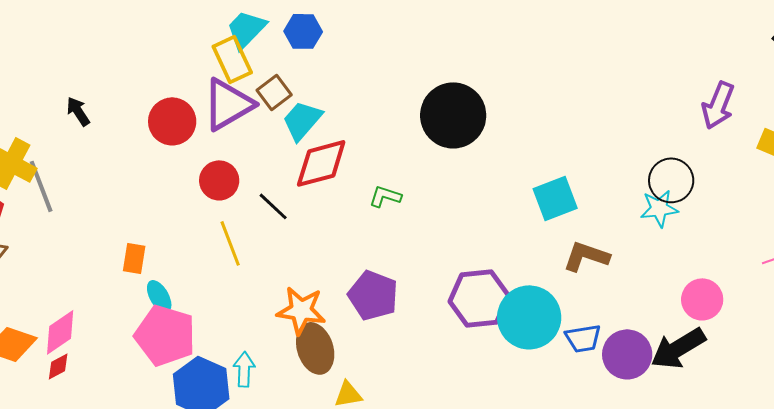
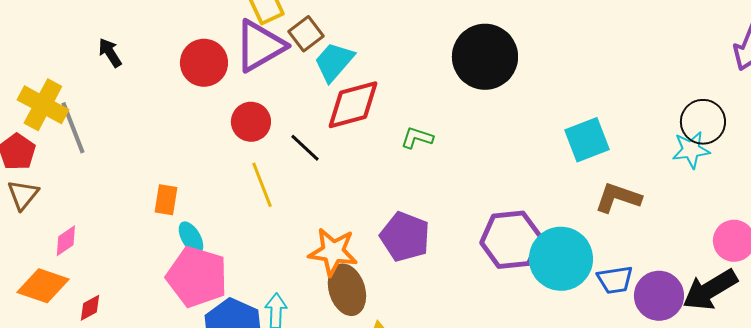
pink diamond: (60, 332) -> (66, 241), moved, size x0.7

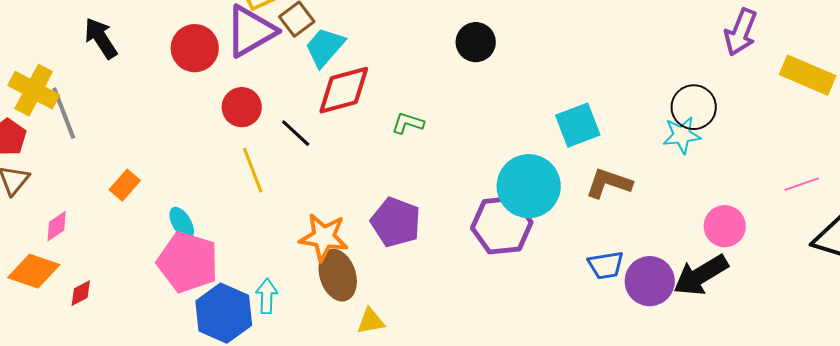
black arrow: (110, 53) -> (101, 38), size x1.4
black circle: (485, 57) -> (476, 42), size x0.6
orange rectangle: (166, 200) -> (125, 185), moved, turned 32
cyan circle: (561, 259) -> (529, 186), moved

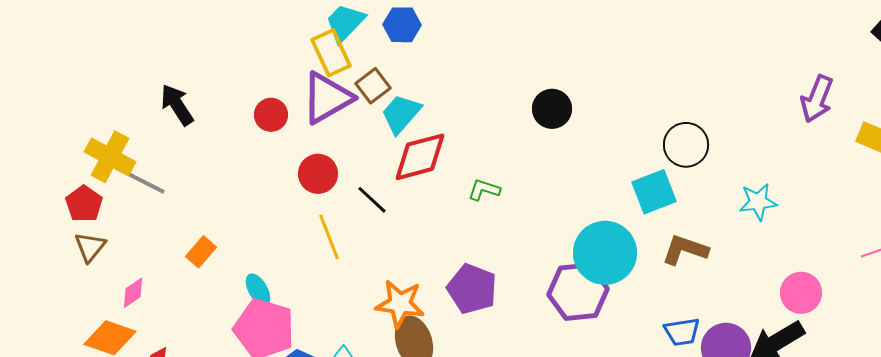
red circle: (195, 48) -> (271, 115), size x0.7
black circle: (694, 107) -> (686, 145), moved
gray line: (64, 113) -> (140, 180), turned -42

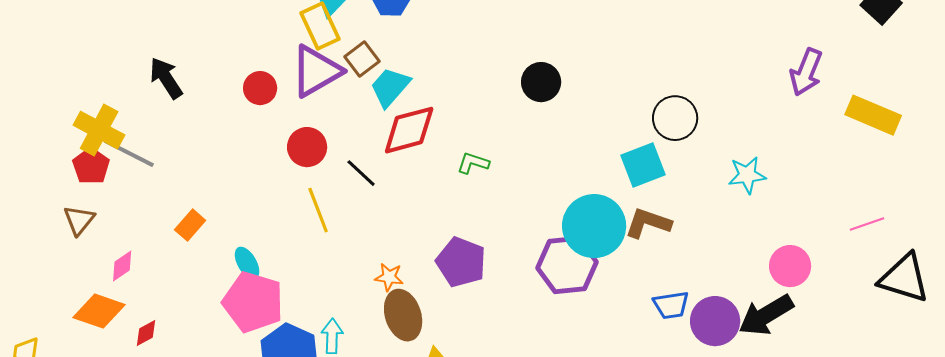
red pentagon: (84, 204) -> (91, 166), moved
brown L-shape: (685, 250) -> (648, 223), moved
orange star: (400, 304) -> (389, 277), size x0.6

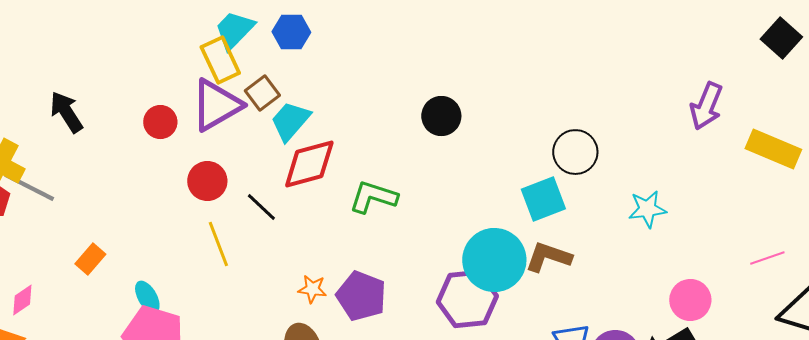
green L-shape: (473, 163) -> (373, 197), size x1.5
orange star: (389, 277) -> (312, 289), moved

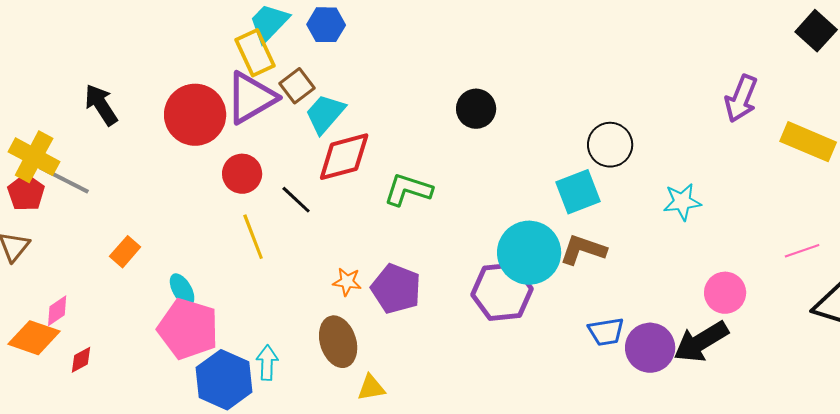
red circle: (160, 122) -> (195, 115), size x1.8
pink diamond: (22, 300) -> (57, 311), moved

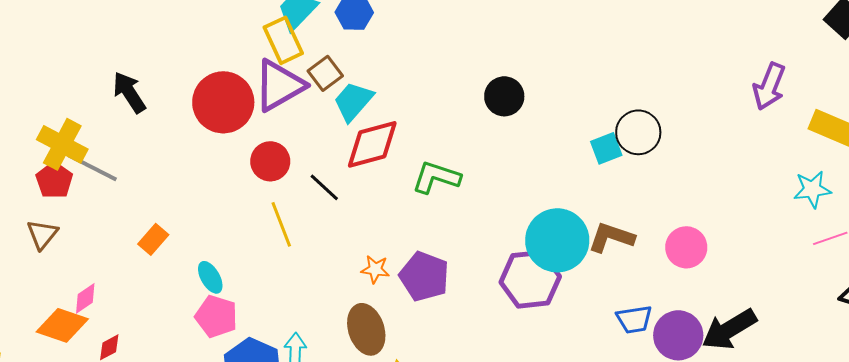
cyan square: (578, 192) -> (606, 148), moved, size x0.7
cyan star: (682, 202) -> (812, 189), moved
pink circle: (725, 293) -> (686, 247), moved
pink pentagon: (188, 329) -> (216, 316), size x0.7

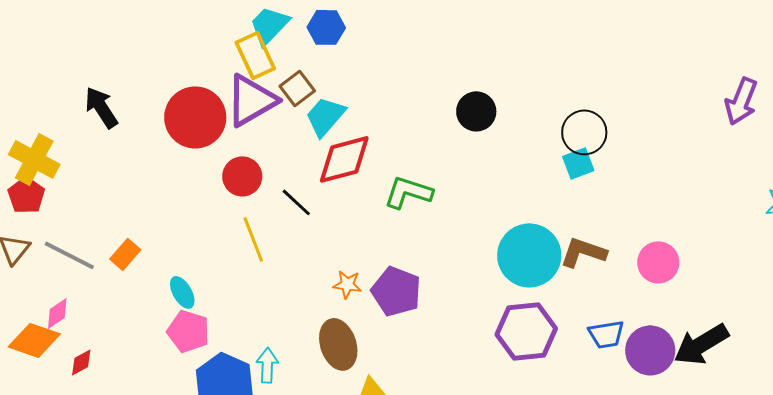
black circle: (638, 132) -> (584, 132), moved
gray line: (92, 167) -> (69, 255), moved
purple hexagon: (530, 279) -> (526, 331), moved

